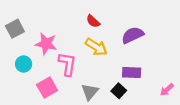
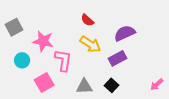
purple rectangle: (132, 73) -> (118, 58), moved, turned -30
gray triangle: (90, 92) -> (84, 86), turned 48

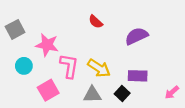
yellow arrow: (90, 44) -> (99, 68), moved
purple rectangle: (118, 58) -> (138, 76), moved, turned 30

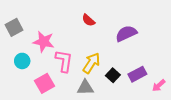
yellow arrow: (99, 68) -> (91, 63), turned -90
purple rectangle: (138, 76) -> (137, 74), moved, turned -30
black square: (122, 93) -> (113, 75), moved

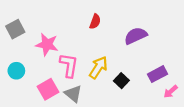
red semicircle: (88, 20) -> (95, 22), turned -112
cyan circle: (22, 61) -> (16, 71), moved
purple rectangle: (137, 74) -> (157, 74), moved
gray triangle: (85, 87) -> (73, 94), moved, turned 42

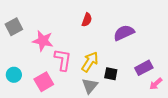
cyan circle: (16, 71) -> (14, 75), moved
black square: (121, 81) -> (111, 74), turned -32
gray triangle: (73, 94) -> (90, 86), moved, turned 30

